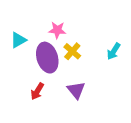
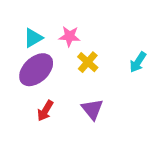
cyan triangle: (18, 40) -> (33, 38), moved
purple ellipse: (47, 58) -> (36, 70), moved, turned 64

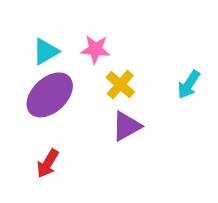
purple triangle: (92, 109) -> (126, 126), moved, turned 40
red arrow: (45, 111) -> (48, 163), moved

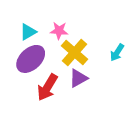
yellow cross: (120, 85) -> (74, 52), size x1.5
red arrow: (48, 163) -> (47, 87), moved, size x1.5

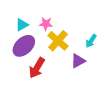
purple triangle: (78, 78) -> (78, 61), moved

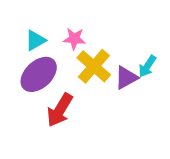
purple triangle: (78, 61) -> (126, 78), moved

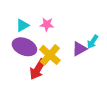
yellow cross: (94, 66) -> (50, 55), moved
purple ellipse: (39, 74) -> (24, 47), turned 65

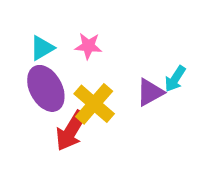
purple ellipse: (24, 47) -> (46, 88), turned 40

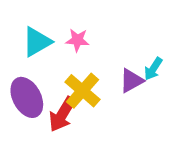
cyan triangle: (42, 48) -> (37, 42), size x1.4
purple ellipse: (46, 88) -> (27, 97), moved

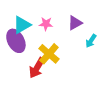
purple triangle: (131, 81) -> (75, 23), moved
purple ellipse: (27, 97) -> (16, 41), moved

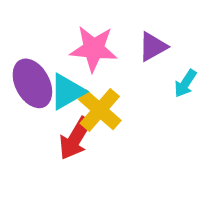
pink star: (46, 24) -> (94, 49), size x1.6
cyan triangle: (22, 25) -> (67, 92), moved

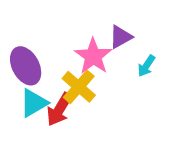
pink star: (94, 49) -> (93, 56), moved, turned 30
cyan triangle: (67, 92) -> (34, 103), moved

